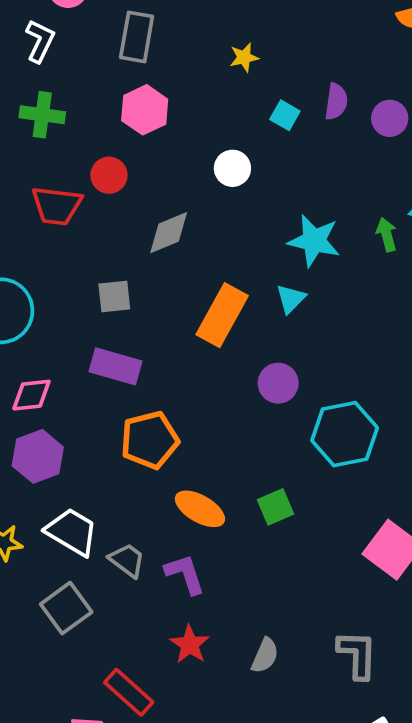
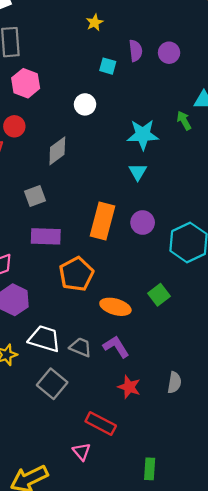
yellow star: (244, 57) -> (95, 23), moved
orange rectangle: (222, 315) -> (102, 221), moved

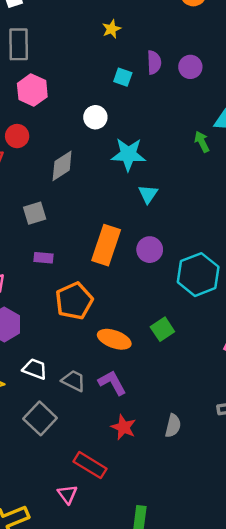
cyan star: (143, 135) -> (128, 154), moved
purple rectangle: (46, 236) -> (43, 258), size x0.6
white trapezoid: (44, 339) -> (35, 369), size x0.7

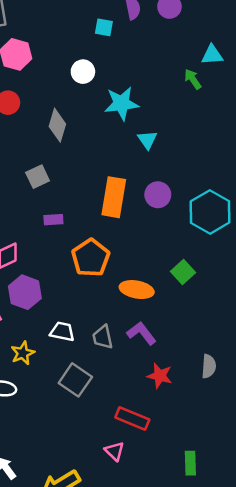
gray diamond: (62, 166) -> (57, 125), turned -32
gray trapezoid: (74, 381) -> (103, 337), turned -120

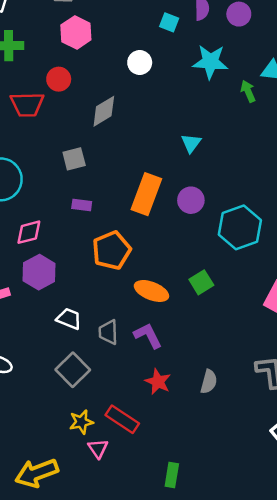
cyan star: (122, 103) -> (210, 62), moved
gray diamond: (57, 125) -> (104, 111), turned 32
yellow star: (23, 353) -> (81, 422), moved

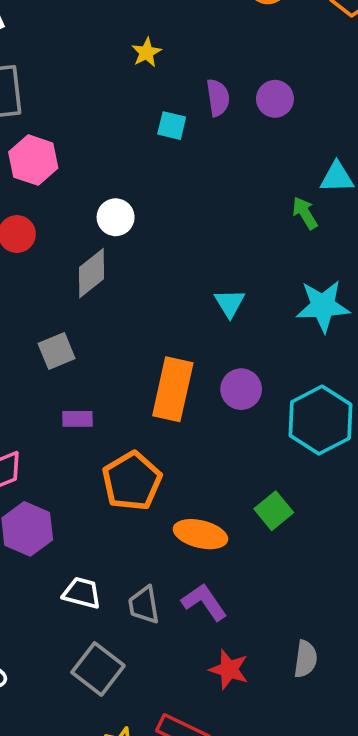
cyan star: (210, 62) -> (323, 306), moved
white circle: (140, 63) -> (116, 217), moved

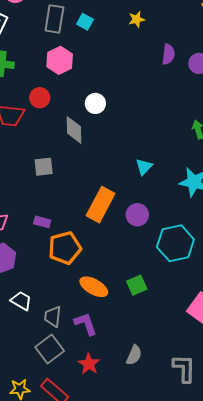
cyan square: (172, 126) -> (85, 22), moved
gray diamond: (91, 273) -> (74, 130), turned -68
purple rectangle: (77, 419) -> (42, 222), moved
gray semicircle: (306, 659) -> (134, 355), moved
gray square: (98, 669) -> (50, 349), moved

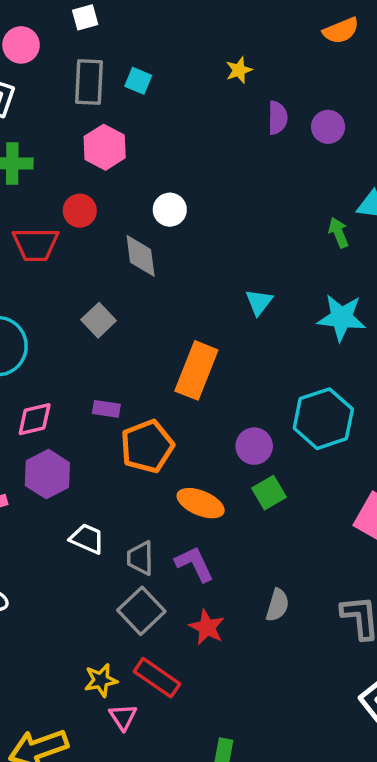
yellow star: (137, 19) -> (239, 70), moved
gray square: (44, 167) -> (99, 320), turned -30
purple circle: (137, 215) -> (254, 446), moved

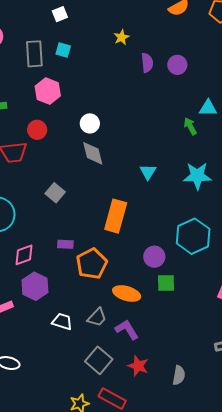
white square: (85, 17) -> (60, 14), moved
gray diamond: (141, 256) -> (93, 153), moved
green square: (269, 493) -> (166, 283), turned 36
gray trapezoid: (140, 558) -> (97, 317), moved, turned -130
gray semicircle: (277, 605) -> (179, 375), moved

